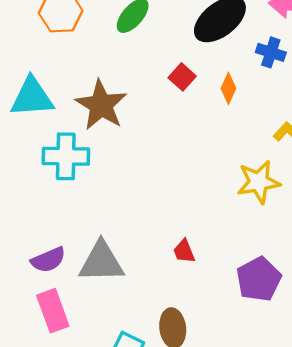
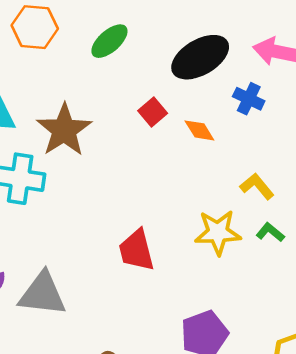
orange diamond: (228, 88) -> (199, 130), turned -64
red trapezoid: (184, 251) -> (137, 250), moved, size x1.6

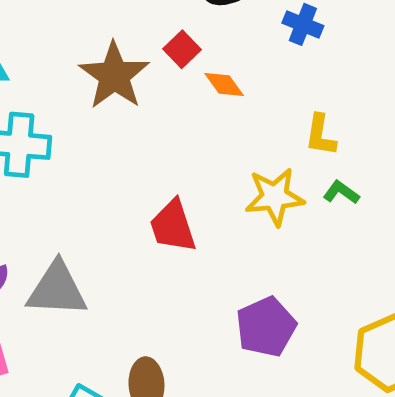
brown star: (64, 130) -> (114, 76), moved
orange diamond: (199, 130) -> (224, 84), moved
yellow L-shape: (257, 186) -> (321, 135), turned -128

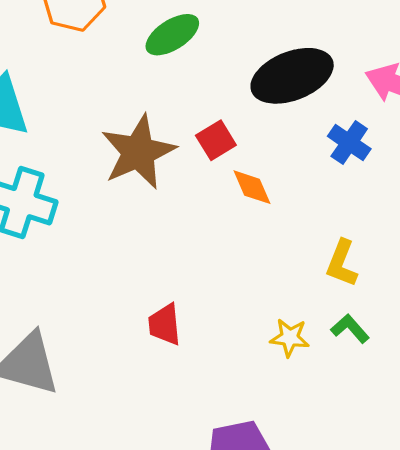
yellow star: (275, 197) -> (290, 338), moved, size x0.6
red trapezoid: (173, 226) -> (165, 325), size x0.7

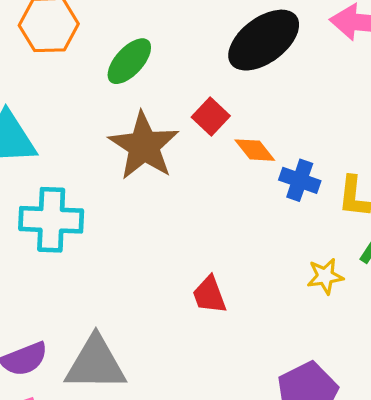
green ellipse: (172, 35) -> (129, 61), moved
blue cross: (349, 143) -> (300, 180), moved

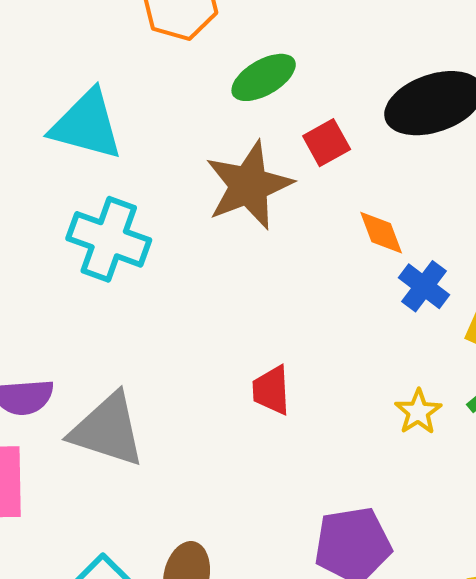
red square: (211, 116) -> (327, 143), moved
yellow star: (325, 276) -> (418, 412), turned 30

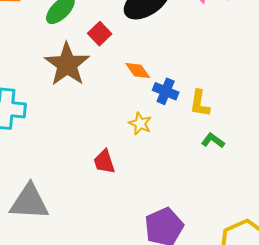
yellow star: (418, 412) -> (140, 124), moved

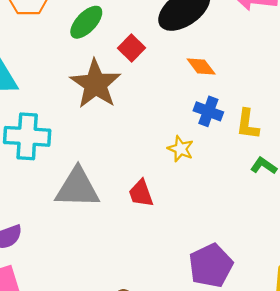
orange diamond: (138, 71) -> (201, 66), moved
gray triangle: (29, 202) -> (77, 188), moved

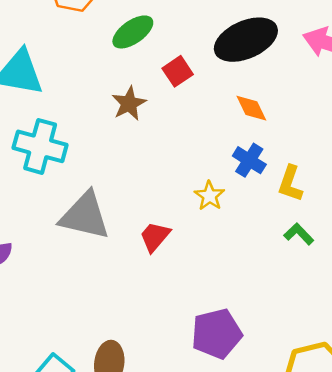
brown star: (96, 84) -> (129, 104), size x0.6
red trapezoid: (141, 193) -> (155, 237), turned 48

